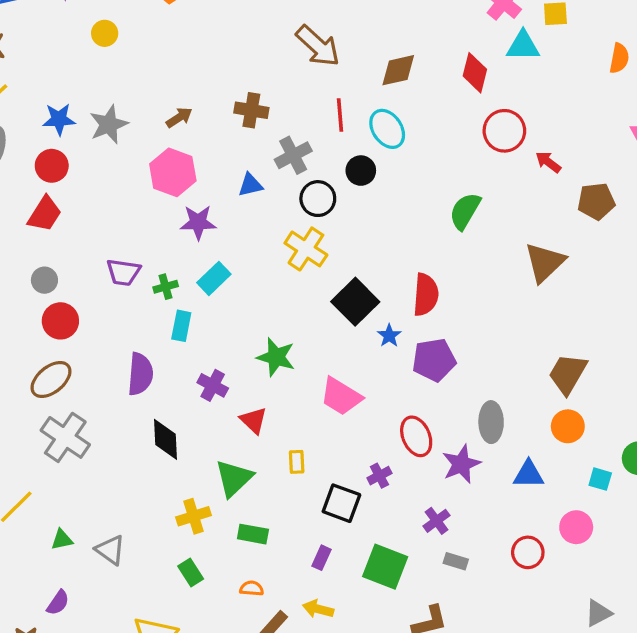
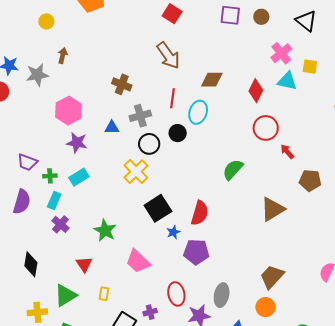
brown arrow: (179, 117) -> (63, 56), moved, turned -56
cyan ellipse: (387, 129) -> (198, 112), turned 40
purple semicircle: (140, 374) -> (22, 202), moved
purple cross: (213, 385) -> (61, 224), moved

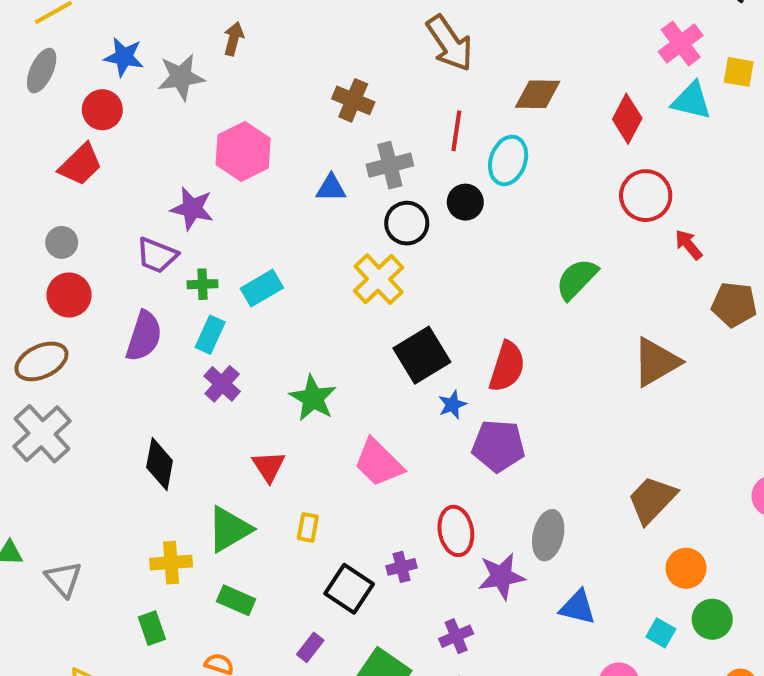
purple star: (77, 143) -> (192, 209), moved
orange circle: (265, 307) -> (686, 568), moved

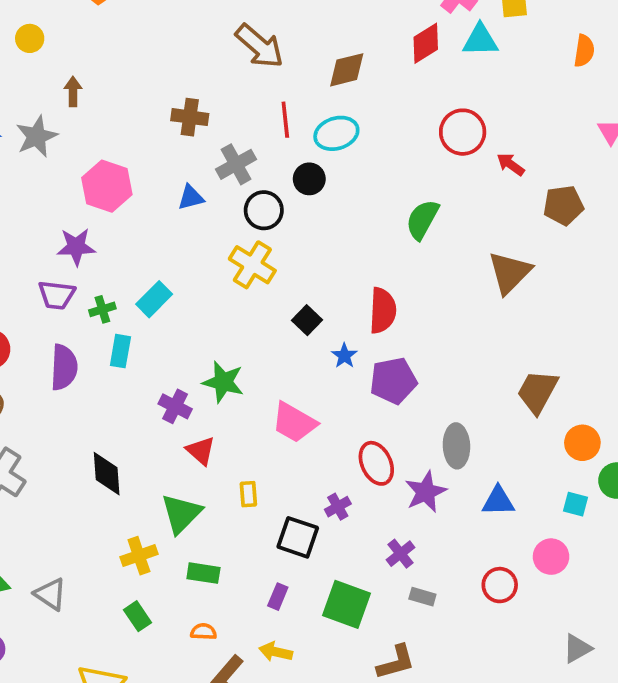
red diamond: (627, 119) -> (426, 43), moved, turned 45
cyan ellipse: (508, 160) -> (336, 133), turned 69
black square: (422, 355) -> (307, 320), size x0.6
purple cross: (222, 384) -> (175, 406), moved

